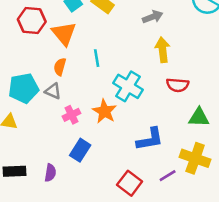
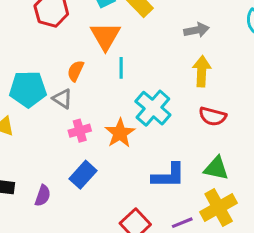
orange triangle: (64, 34) -> (105, 36), moved
green triangle: (199, 117) -> (216, 168), moved
yellow cross: (195, 158) -> (219, 208), turned 32

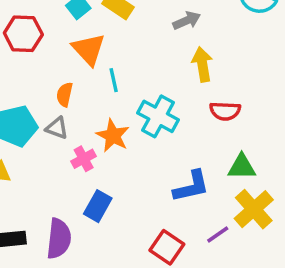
orange star: (120, 133) -> (113, 136), moved
purple semicircle: (43, 196) -> (59, 239), size x1.6

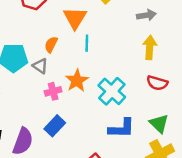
cyan cross: (158, 116) -> (112, 91), moved
green triangle: (242, 167) -> (159, 124), turned 30

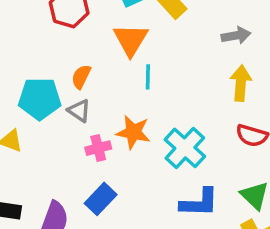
orange semicircle: (51, 45) -> (81, 77), moved
orange star: (77, 81) -> (133, 132), turned -30

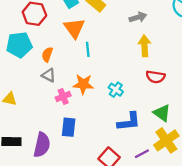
cyan pentagon: (40, 99) -> (19, 45), moved
cyan cross: (185, 148) -> (116, 90), size x0.6
blue rectangle: (101, 199) -> (69, 127), turned -30

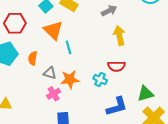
gray triangle: (49, 75) -> (50, 73), moved
red semicircle: (155, 77) -> (116, 66), moved
green triangle: (162, 113) -> (145, 94), turned -42

